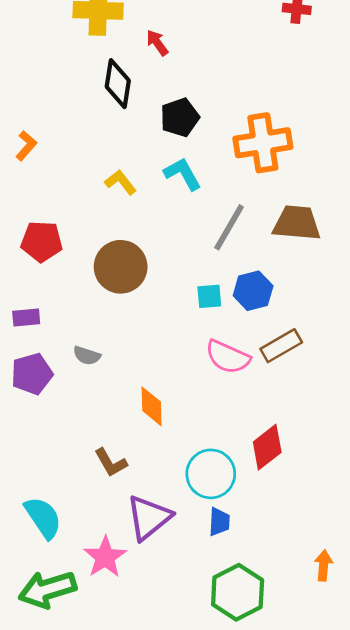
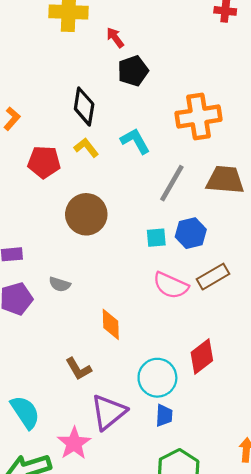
black diamond: (118, 84) -> (84, 106), moved
black pentagon: (180, 117) -> (133, 71), moved
red pentagon: (42, 241) -> (44, 162), moved

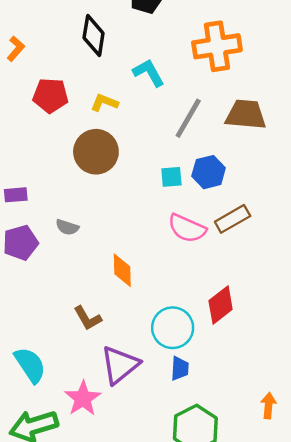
yellow L-shape: (86, 148) -> (104, 103), moved, turned -30

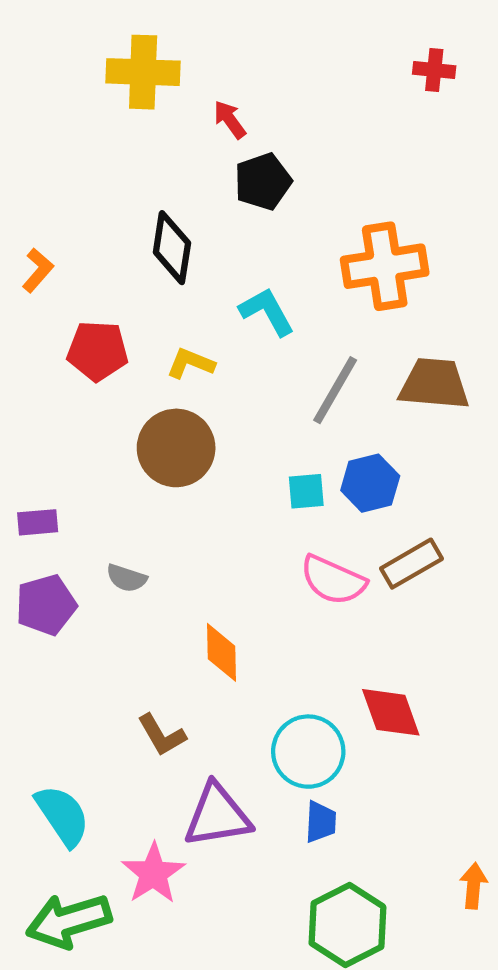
red diamond: (221, 305) -> (391, 712), turned -72
purple triangle: (120, 365) -> (217, 816), turned 30

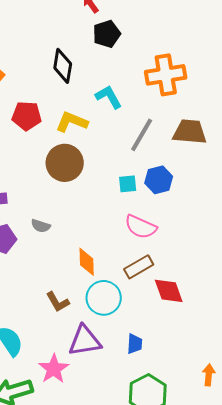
yellow L-shape: (191, 363) -> (72, 122), size x1.4
brown rectangle: (412, 564) -> (139, 267), moved
cyan circle: (308, 752) -> (104, 298), moved

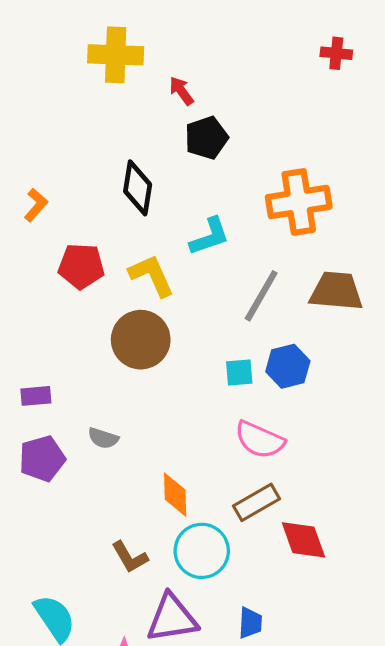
cyan L-shape: (109, 97) -> (210, 236), turned 100
yellow L-shape: (72, 122) -> (152, 275), turned 44

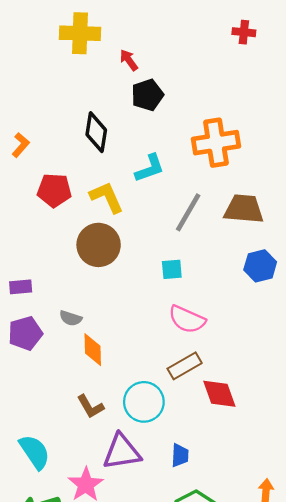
blue hexagon: (288, 366) -> (260, 266), moved
orange diamond: (175, 495) -> (93, 350), moved

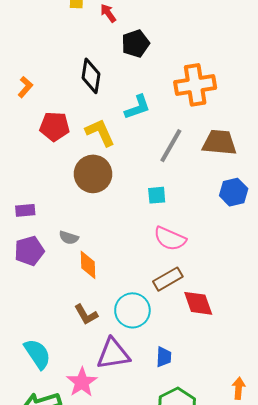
red arrow: (129, 60) -> (108, 13), moved

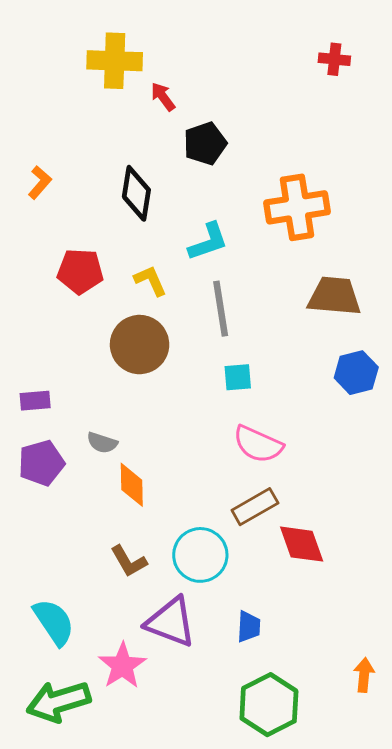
orange L-shape: (25, 87) -> (40, 182), moved
yellow L-shape: (100, 132) -> (150, 281), size x0.7
gray line: (171, 146) -> (221, 309), moved, turned -39
purple triangle: (113, 354) -> (171, 622), turned 30

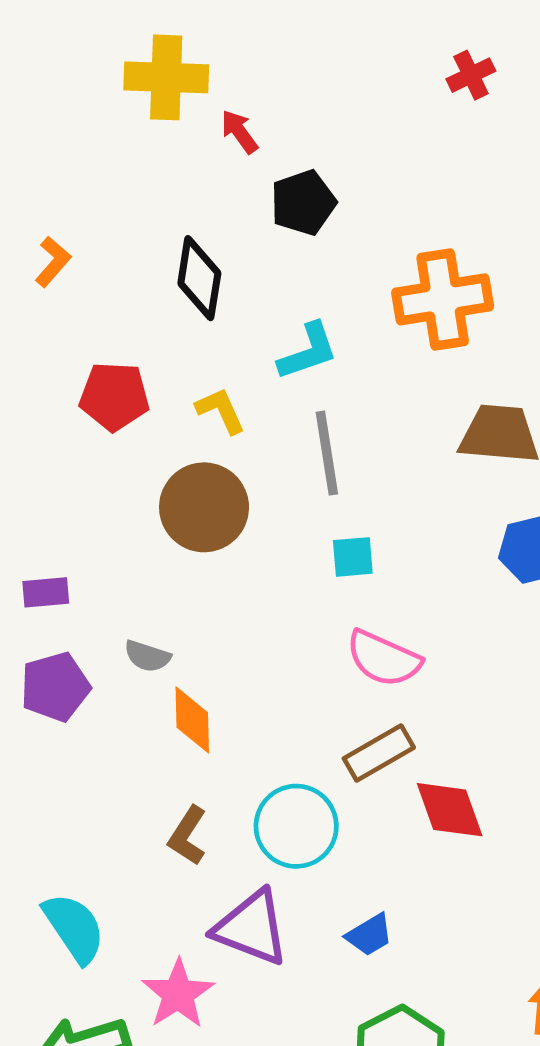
red cross: (334, 59) -> (471, 75), moved, turned -32
brown L-shape: (129, 561) -> (187, 836), turned 63
blue trapezoid: (249, 627) -> (369, 935), turned 56

